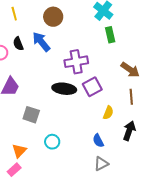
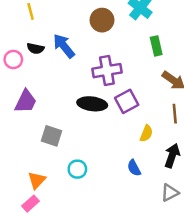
brown circle: (53, 17) -> (102, 20), moved
green rectangle: (110, 35) -> (156, 46), moved
black semicircle: (18, 44) -> (35, 48), turned -56
gray triangle: (101, 164) -> (170, 193), moved

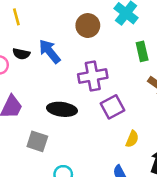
black ellipse: (92, 104) -> (62, 109), moved

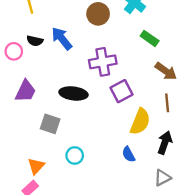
green rectangle: (142, 51) -> (150, 38), turned -42
yellow semicircle: (132, 139) -> (140, 122), size x1.6

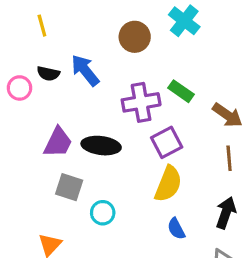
green rectangle: (150, 38) -> (181, 91), moved
purple trapezoid: (25, 91) -> (58, 142), moved
yellow semicircle: (140, 122) -> (168, 184), moved
cyan circle: (75, 156) -> (103, 213), moved

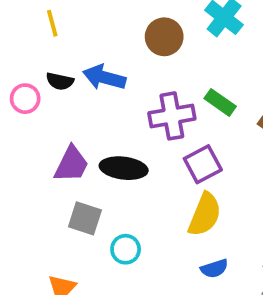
blue arrow: (85, 70) -> (104, 77), turned -36
blue semicircle: (176, 229) -> (214, 269), turned -80

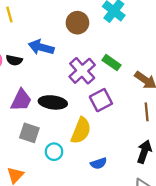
black semicircle: (60, 81) -> (14, 60), moved
purple cross: (172, 116) -> (82, 71), turned -32
yellow semicircle: (205, 214) -> (81, 131), moved
blue semicircle: (214, 269) -> (99, 163), moved

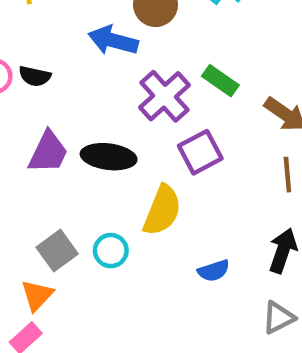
blue arrow: (41, 47) -> (113, 40), moved
gray square: (29, 133) -> (57, 251), moved, turned 36
blue semicircle: (99, 163) -> (214, 271), moved

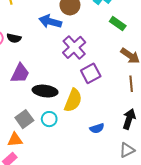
green rectangle: (220, 81) -> (118, 24), moved
black ellipse: (109, 157) -> (45, 91), moved
orange triangle: (37, 295) -> (15, 140), turned 42

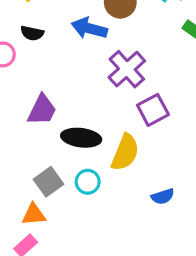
black semicircle: (14, 38) -> (32, 33), moved

